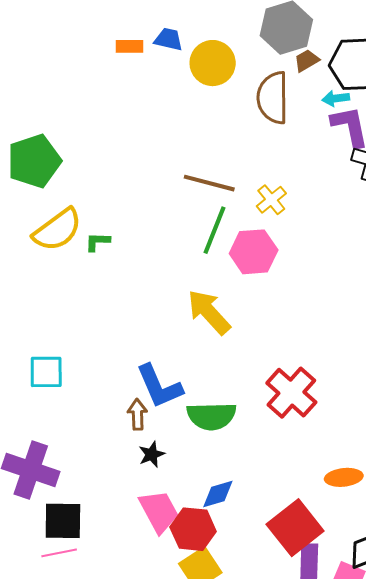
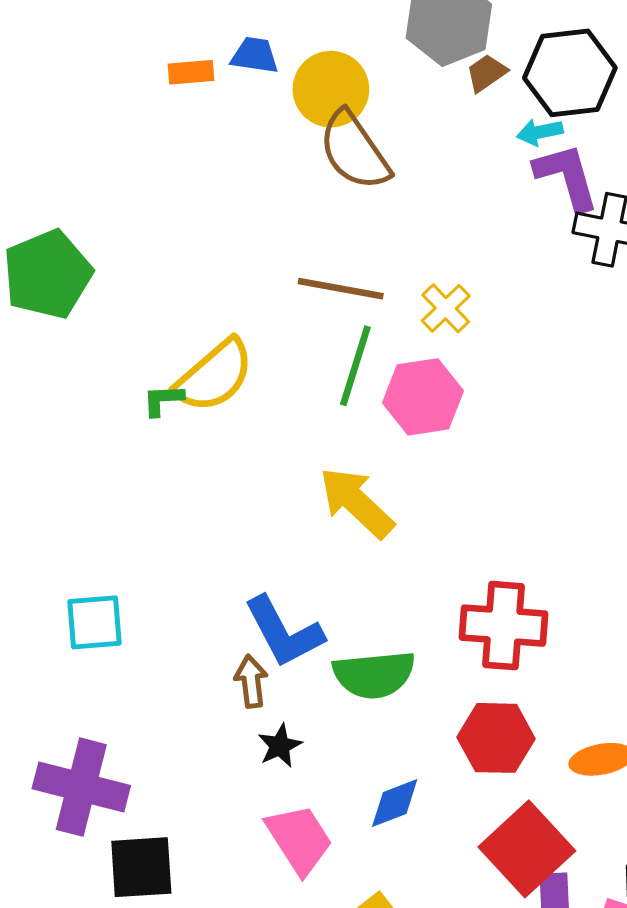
brown semicircle: (273, 98) -> (354, 151), moved, turned -30
yellow semicircle: (57, 230) -> (214, 376), moved
red cross: (291, 393) -> (504, 626), turned -33
red hexagon: (193, 529) -> (496, 738), moved

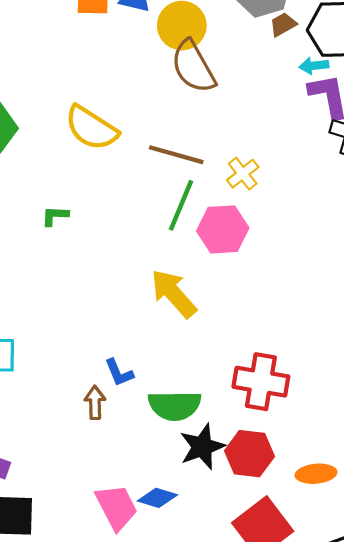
yellow semicircle: (214, 376) -> (91, 128), moved, turned 68
blue L-shape: (284, 632) -> (119, 373), size x0.6
black star: (280, 746) -> (202, 447), moved, size x1.6
blue diamond: (395, 803) -> (157, 498), moved, turned 33

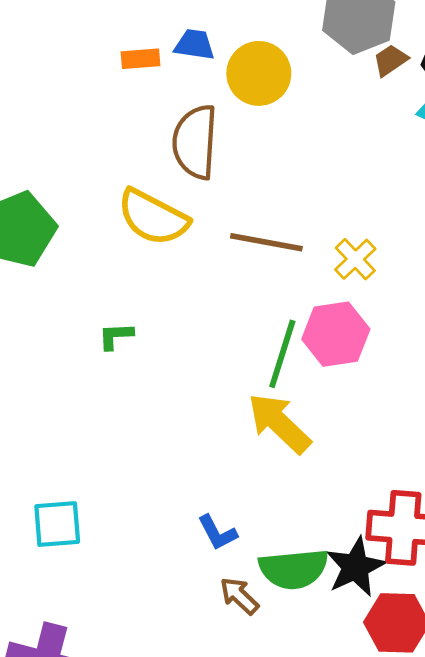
brown semicircle: (193, 67) -> (195, 142), moved, turned 38
green line: (181, 205) -> (282, 354), moved
brown arrow: (95, 403) -> (239, 596), moved, turned -40
black star: (202, 447) -> (356, 567), moved

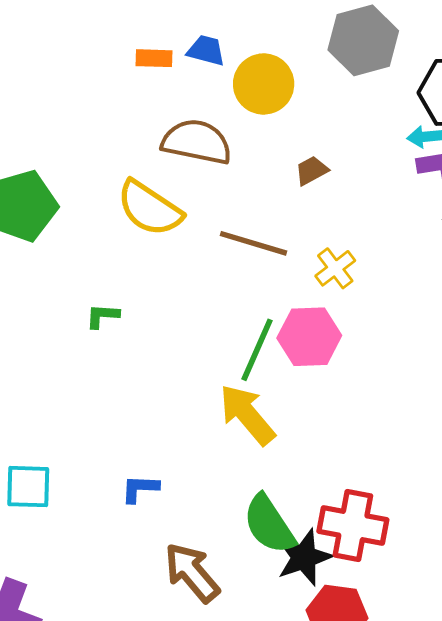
brown trapezoid: (390, 60) -> (312, 171), moved
brown semicircle: (195, 142) -> (197, 142), turned 92
blue L-shape: (217, 533) -> (140, 489), moved, turned 114
green semicircle: (294, 569) -> (269, 524), moved, turned 56
brown arrow: (239, 596) -> (192, 573), size x1.6

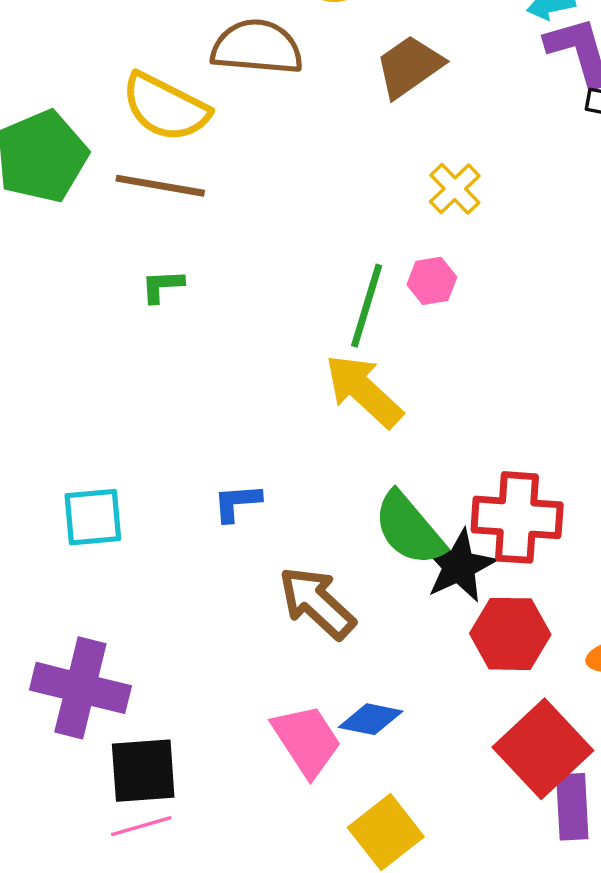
brown trapezoid: (312, 171) -> (409, 66), size x1.6
yellow semicircle: (150, 208) -> (165, 107), moved
brown line: (254, 243) -> (160, 186), moved
pink hexagon: (309, 337) -> (432, 281), size x0.6

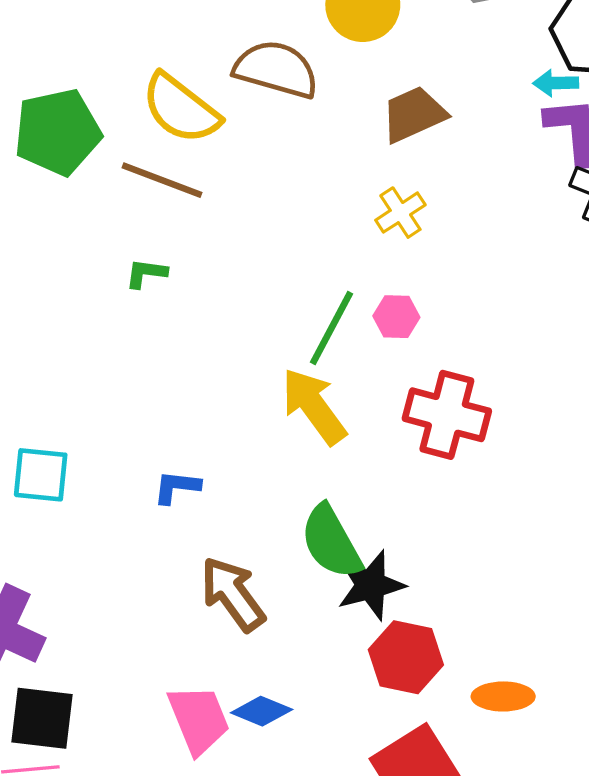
yellow cross: (455, 189) -> (400, 213), moved
red cross: (517, 517) -> (447, 415), moved

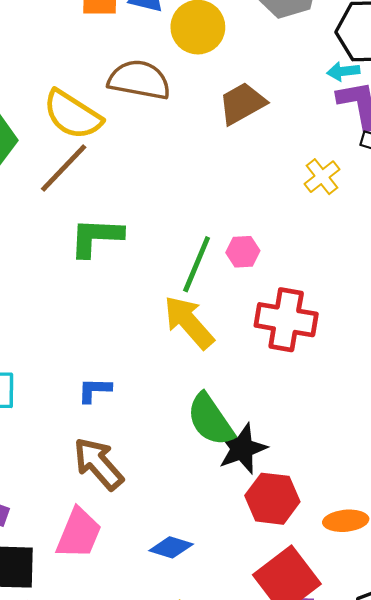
brown line: (162, 180) -> (64, 168), turned -62
yellow cross: (400, 213) -> (322, 177), moved
green L-shape: (146, 273) -> (96, 237), moved, size x1.8
brown arrow: (233, 594) -> (98, 464), moved
pink trapezoid: (199, 719) -> (79, 533), moved, turned 50

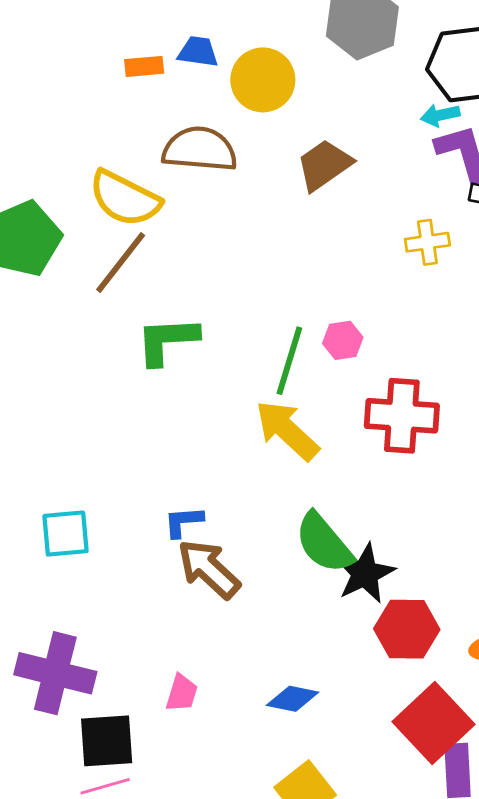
yellow cross: (322, 177) -> (427, 242), turned 36
brown arrow: (98, 464) -> (209, 569), moved
pink trapezoid: (79, 533) -> (182, 693), size x0.6

